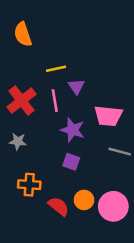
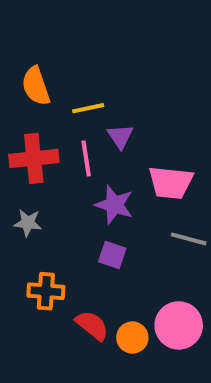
orange semicircle: (23, 34) -> (36, 86), moved
red cross: (22, 101) -> (34, 158), turned 32
orange circle: (84, 200) -> (132, 338), moved

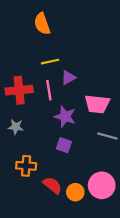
orange semicircle: (36, 86) -> (42, 24), moved
purple triangle: (120, 136) -> (68, 78), turned 35

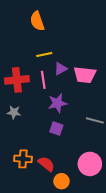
pink trapezoid: (97, 104) -> (85, 75), moved
purple star: (65, 117) -> (57, 103), turned -30
orange cross: (26, 166) -> (23, 159), moved
orange circle: (75, 192) -> (61, 181), moved

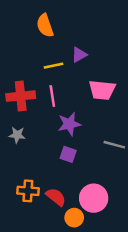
purple triangle: (60, 69) -> (79, 55), moved
pink circle: (90, 164) -> (94, 198), moved

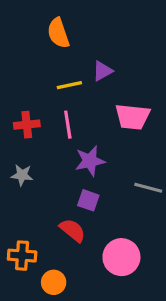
red cross: (21, 96) -> (27, 125), size x0.7
orange cross: (28, 191) -> (22, 256), moved
red semicircle: (56, 197) -> (73, 230), moved
orange circle: (74, 218) -> (54, 282), moved

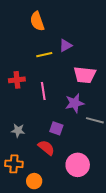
pink line: (68, 125) -> (43, 91), moved
purple star: (90, 161) -> (75, 103), moved
gray star: (22, 175) -> (18, 130), moved

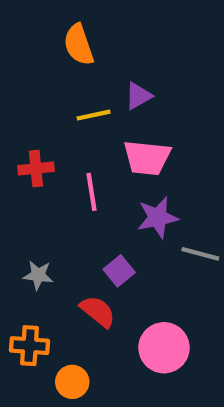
pink trapezoid: (85, 75) -> (147, 158), moved
purple square: (56, 128) -> (119, 271), turned 32

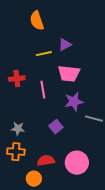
red semicircle: (98, 311) -> (46, 161), moved, turned -48
orange cross: (30, 346) -> (16, 152), moved

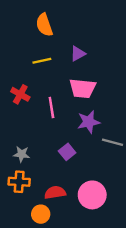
yellow line: (44, 54) -> (42, 61), moved
red cross: (17, 79) -> (20, 94), turned 35

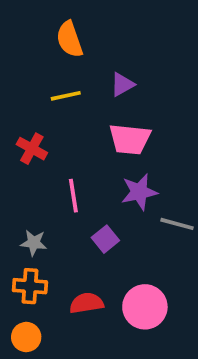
pink line: (51, 108) -> (73, 196), moved
orange circle: (41, 214) -> (26, 337), moved

